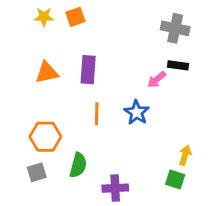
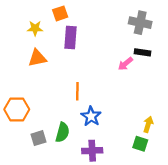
yellow star: (44, 17) -> (35, 28), moved
purple rectangle: (88, 70) -> (70, 37), moved
blue star: (137, 112) -> (91, 116), moved
orange hexagon: (45, 137) -> (17, 109), moved
gray square: (37, 172) -> (38, 138), moved

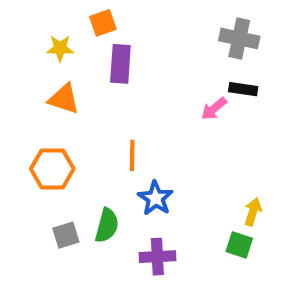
orange triangle: (37, 58) -> (64, 99), turned 30
orange hexagon: (17, 109) -> (52, 169), moved

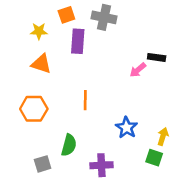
gray cross: (239, 38) -> (104, 17), moved
blue star: (155, 198) -> (127, 128), moved
gray square: (66, 235) -> (43, 164), moved

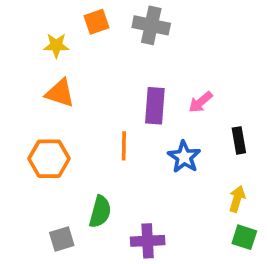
purple rectangle: (78, 41) -> (155, 106), moved
black rectangle: (157, 57) -> (239, 140), moved, turned 72
blue star: (127, 128) -> (184, 157), moved
green square: (154, 158) -> (244, 237), moved

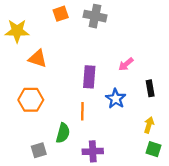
yellow star: (56, 45) -> (17, 31), moved, size x1.5
purple rectangle: (155, 106) -> (89, 77), moved
orange line: (124, 146) -> (82, 111), moved

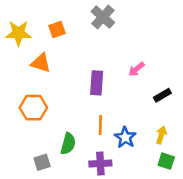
orange square: (61, 14) -> (57, 29), moved
gray cross: (95, 16) -> (103, 17), turned 30
black rectangle: (150, 88) -> (162, 95), turned 70
blue star: (116, 99) -> (125, 137), moved
orange line: (82, 111) -> (100, 125), moved

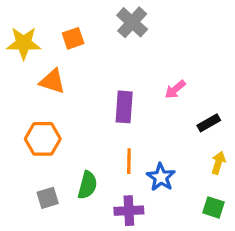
yellow arrow: (161, 135) -> (218, 163), moved
gray square: (42, 162) -> (48, 198), moved

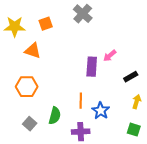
purple rectangle: (124, 107) -> (92, 67), moved
gray square: (48, 198) -> (30, 124), turned -32

